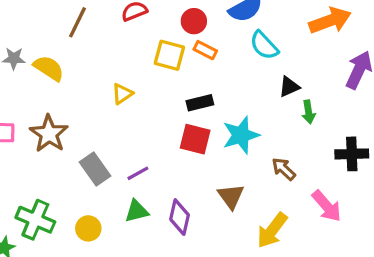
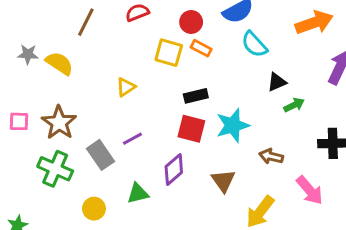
green arrow: (309, 112) -> (294, 105), turned -108
brown arrow: (284, 169) -> (271, 156), turned -30
purple line: (138, 173) -> (132, 139), moved
purple diamond: (180, 217) -> (174, 170), moved, turned 36
green cross: (35, 220) -> (55, 169), moved

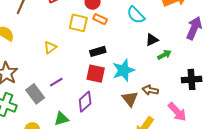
brown triangle: (223, 181) -> (130, 99), moved

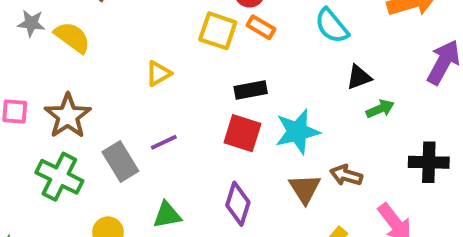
purple diamond: (85, 102) -> (238, 204), moved, turned -35

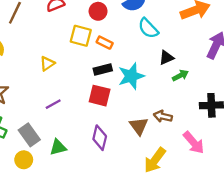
orange rectangle: (261, 27) -> (105, 43), moved
cyan star: (297, 132) -> (131, 76), moved
gray rectangle: (120, 162) -> (29, 135), moved

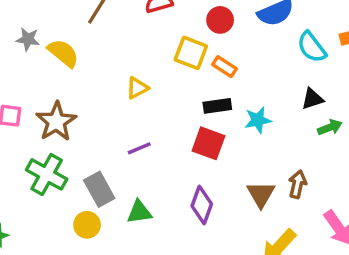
cyan semicircle: (148, 28) -> (312, 47), moved
cyan star: (131, 76) -> (258, 120), size x0.7
brown arrow: (163, 116) -> (298, 184), turned 84

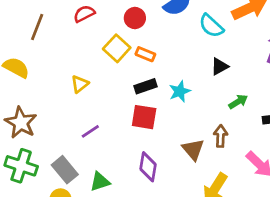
yellow square: (191, 53) -> (117, 48), turned 32
green arrow: (330, 127) -> (238, 102), moved

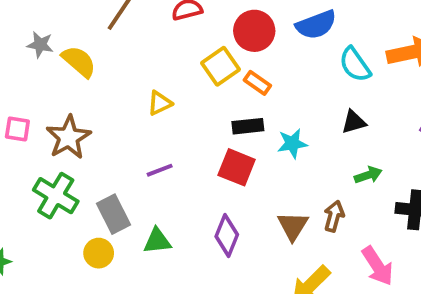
red circle: (135, 18) -> (254, 31), size x1.4

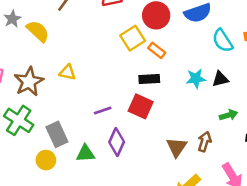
gray star: (40, 45) -> (12, 19), turned 30
yellow triangle: (160, 103) -> (67, 72), moved, turned 36
cyan star: (292, 143) -> (196, 79), moved
purple line: (160, 170) -> (103, 111), moved
purple diamond: (227, 236) -> (117, 142), moved

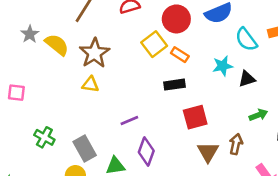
cyan star: (196, 79) -> (223, 66), moved
brown star: (29, 82) -> (95, 53), moved
red square: (141, 106) -> (195, 117), moved, turned -35
green cross: (19, 120) -> (44, 137), size x0.7

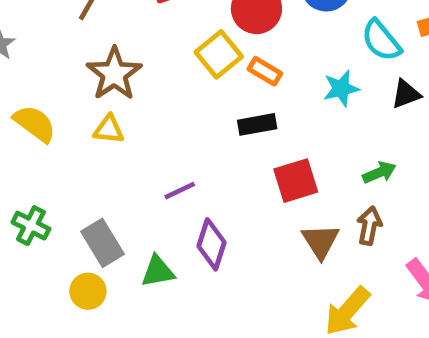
yellow semicircle: (57, 45) -> (35, 124), moved
black triangle: (247, 79) -> (406, 94), moved
green arrow: (258, 115) -> (379, 172), moved

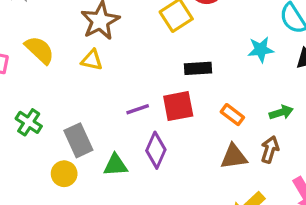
orange rectangle: (265, 71) -> (232, 115), moved
red square: (296, 181) -> (178, 106), moved
brown triangle: (320, 241) -> (234, 157), turned 48

